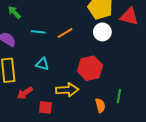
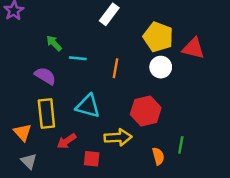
cyan line: (38, 32) -> (78, 58), moved
orange line: (65, 33) -> (116, 68), turned -49
cyan triangle: (42, 64) -> (88, 106), size x1.5

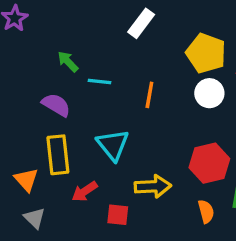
cyan triangle: (88, 106) -> (113, 145), turned 36
red hexagon: (146, 111) -> (209, 163), moved

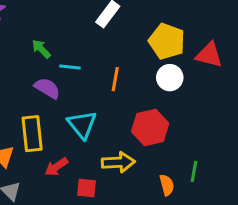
purple semicircle: (56, 105) -> (47, 88), moved
red hexagon: (209, 163) -> (150, 128), moved

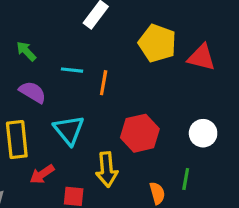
cyan line: (70, 67) -> (72, 70), moved
white circle: (170, 78) -> (203, 133), moved
yellow arrow: (118, 162) -> (107, 170), turned 88

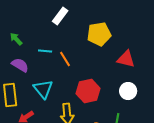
yellow pentagon: (157, 43) -> (99, 34), turned -30
red triangle: (201, 57) -> (126, 59), moved
orange line: (104, 83) -> (65, 59), turned -42

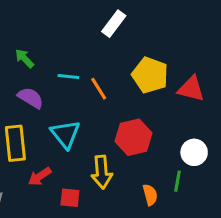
white rectangle: (60, 16) -> (114, 24), moved
yellow pentagon: (99, 34) -> (150, 75), moved, turned 30
white circle: (128, 91) -> (194, 152), moved

